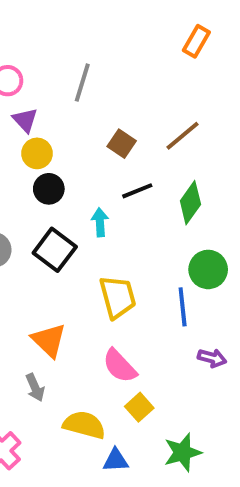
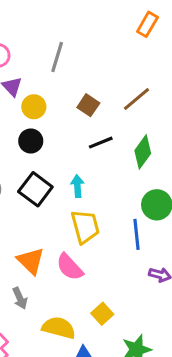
yellow circle: (37, 153) -> (34, 107), moved
cyan arrow: (100, 222) -> (77, 186), moved
pink semicircle: (120, 366) -> (70, 267), moved

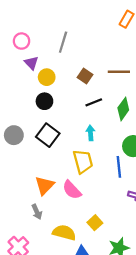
brown line: (137, 99) -> (119, 72), turned 40
cyan arrow: (77, 186) -> (90, 133), moved
orange triangle: (31, 261) -> (44, 186), turned 30

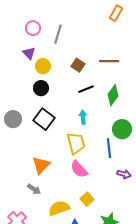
pink circle: (22, 41) -> (33, 28), moved
pink semicircle: (72, 190) -> (79, 169), moved
gray arrow: (37, 212) -> (34, 189), turned -32
yellow semicircle: (64, 233) -> (59, 208), turned -35

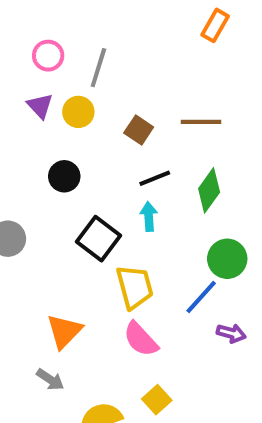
yellow circle: (43, 66) -> (78, 112), moved
cyan arrow: (83, 117) -> (149, 217), moved
black square: (44, 119) -> (98, 239), moved
blue line: (109, 148) -> (201, 297), turned 48
purple arrow: (124, 174) -> (231, 333), moved

